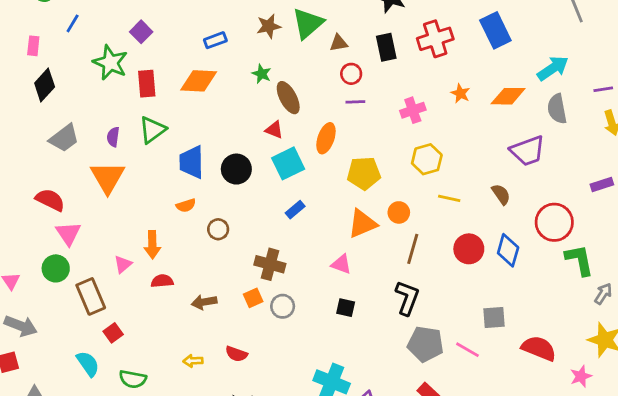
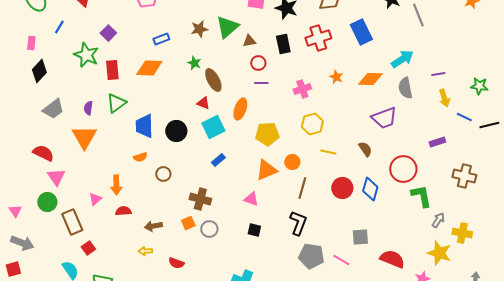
yellow arrow: (193, 361) -> (145, 251), moved

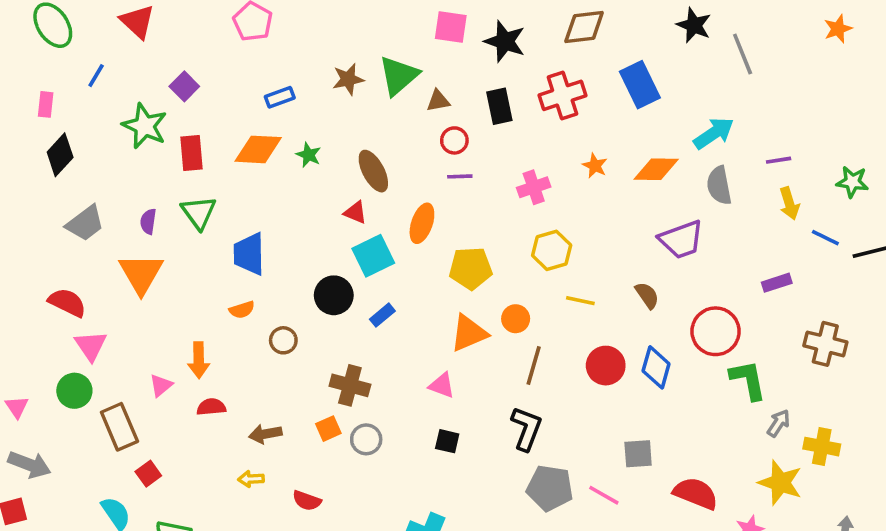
green star: (194, 63) -> (309, 155), moved
green triangle: (116, 103) -> (199, 212), turned -30
black circle: (176, 131) -> (334, 295), moved

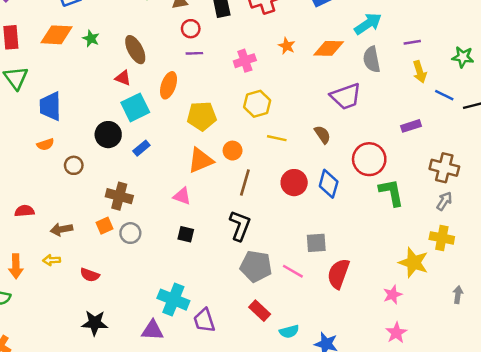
orange arrow: (199, 360) -> (16, 266), moved
gray arrow: (779, 423) -> (444, 201), moved
red semicircle: (696, 493) -> (338, 274), moved, turned -92

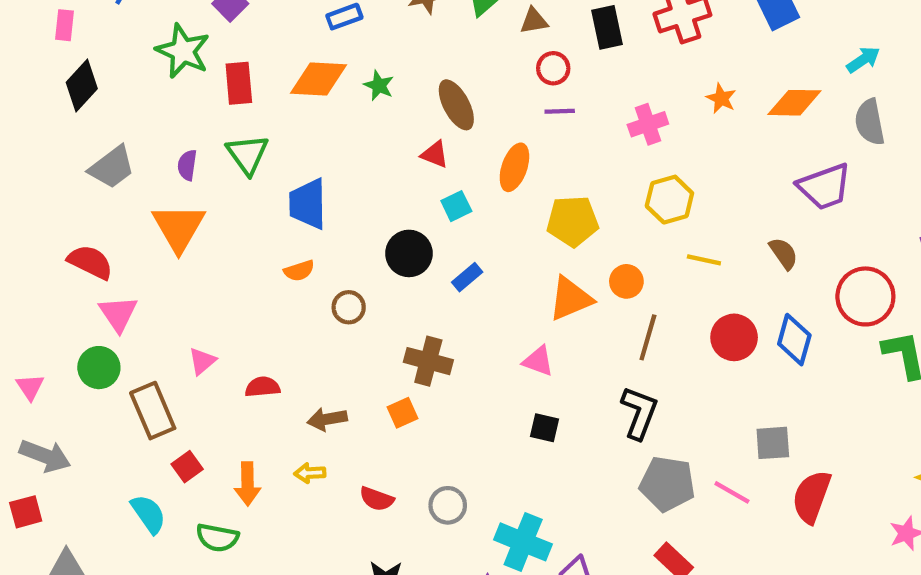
cyan arrow: (368, 24) -> (863, 60), size x0.7
cyan square: (135, 107) -> (456, 206), size x0.6
gray circle: (130, 233) -> (448, 505), moved

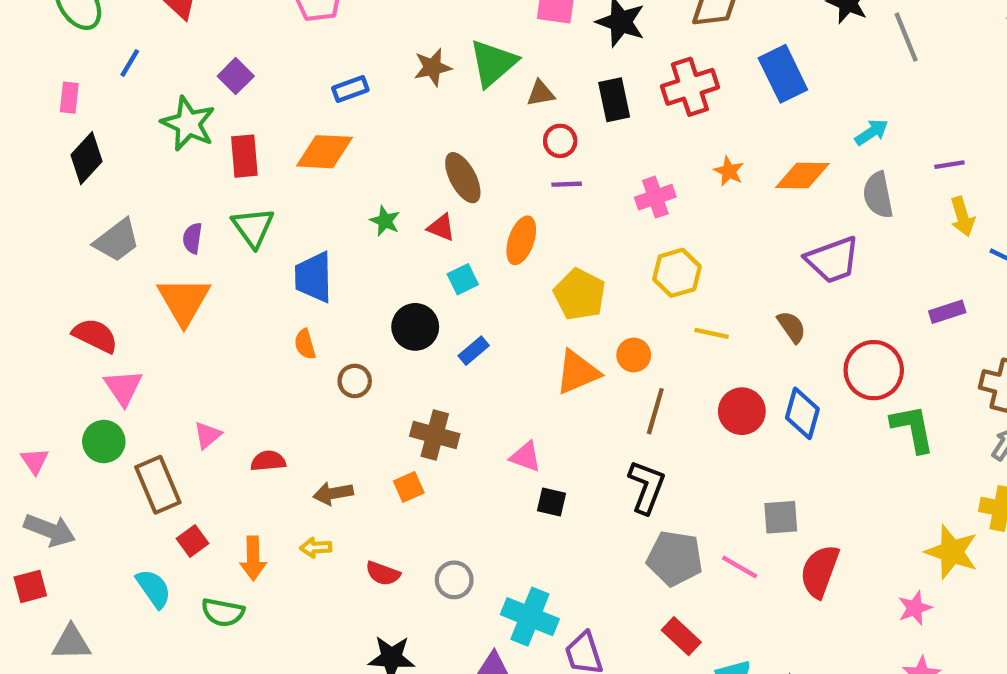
green star: (379, 85) -> (385, 221), moved
yellow pentagon: (573, 221) -> (580, 294), turned 30
orange semicircle: (299, 271) -> (305, 344), turned 92
pink triangle: (538, 361) -> (526, 457), moved

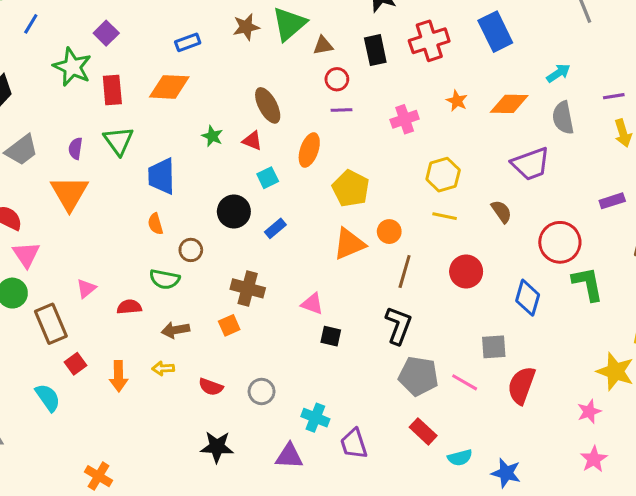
yellow hexagon: (677, 273) -> (443, 175), moved
blue diamond: (802, 413) -> (528, 298), moved
green semicircle: (223, 612) -> (165, 279), moved
cyan cross: (530, 617) -> (315, 418), size x0.7

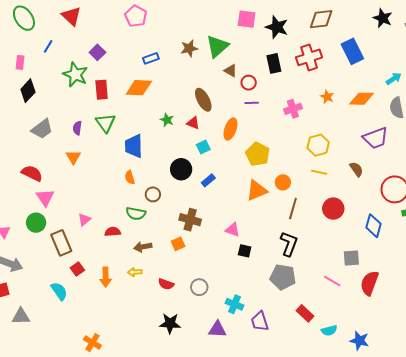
brown triangle: (323, 45) -> (230, 71), moved, turned 40
orange triangle: (69, 193) -> (73, 157), size x0.6
gray pentagon: (418, 376) -> (283, 277), moved

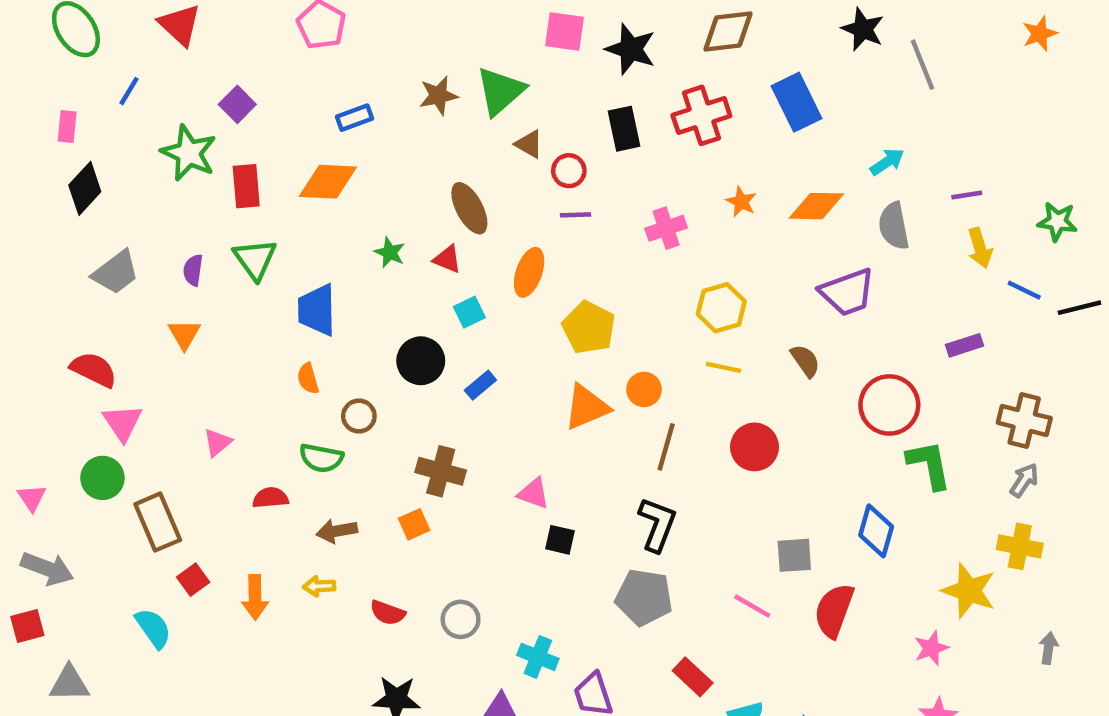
pink triangle: (84, 220) -> (217, 443), moved
blue diamond: (374, 226) -> (876, 531), moved

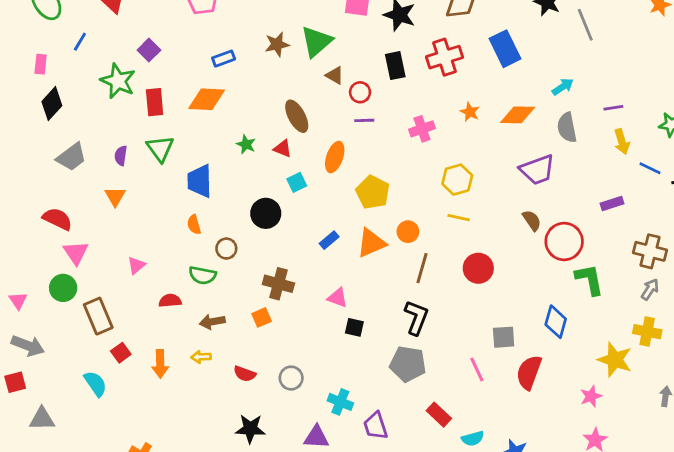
brown semicircle: (805, 361) -> (532, 220), moved
blue rectangle: (480, 385) -> (329, 240), moved
pink line: (752, 606) -> (477, 370), turned 35

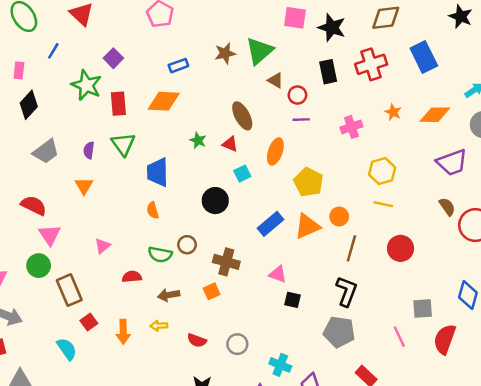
blue rectangle: (329, 240) -> (270, 224), size x1.5
brown circle: (226, 249) -> (187, 245), moved

